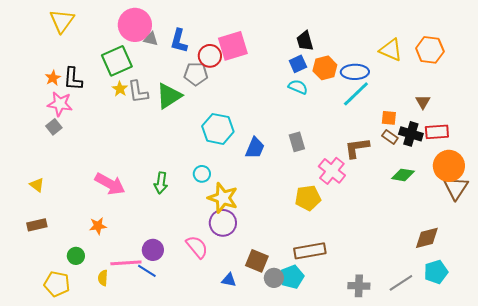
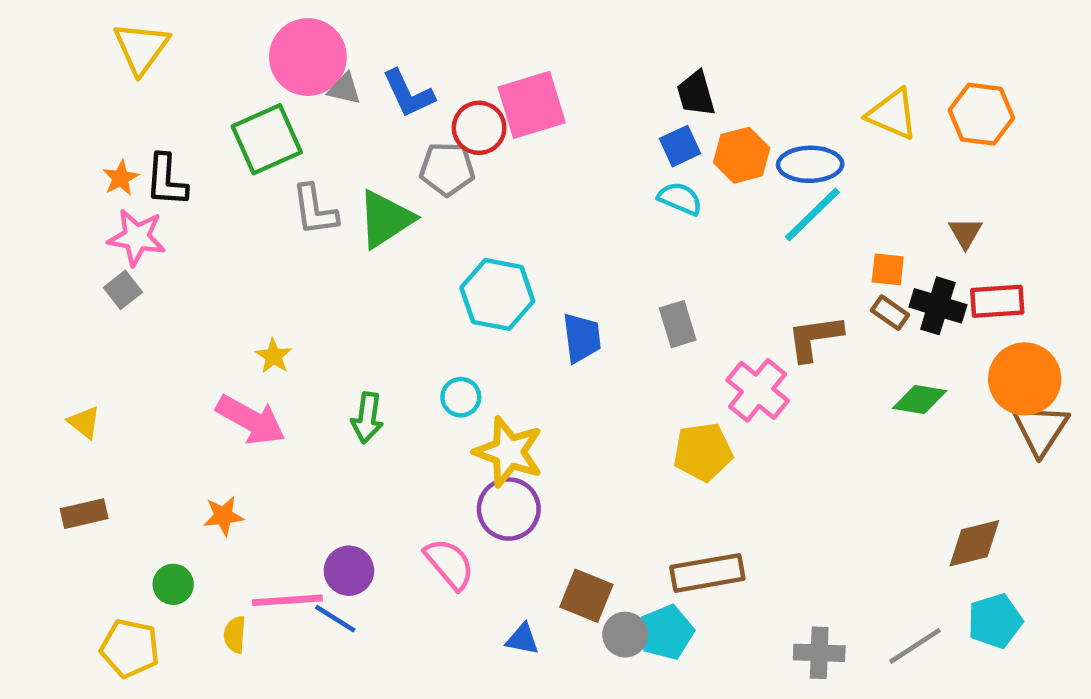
blue L-shape: (179, 41) -> (408, 94), turned -40
yellow star: (120, 89) -> (274, 356), moved
blue trapezoid: (255, 148) -> (582, 338), turned -30

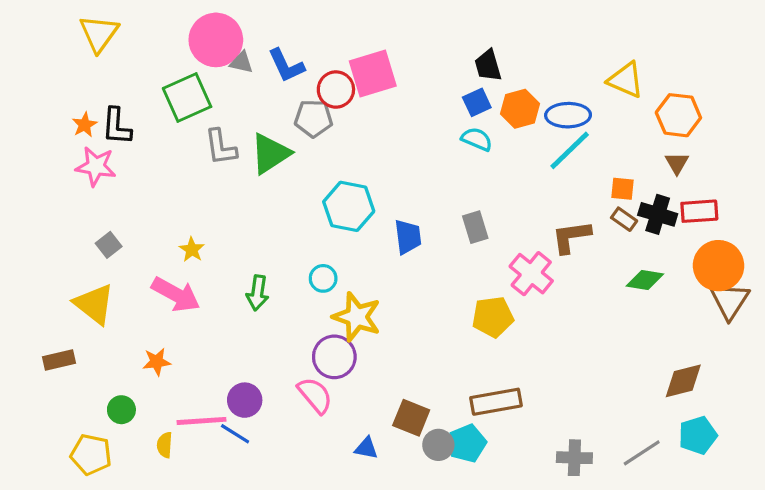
orange hexagon: (981, 114) -> (678, 115), moved
gray square: (123, 290) -> (109, 245), moved
yellow triangle: (84, 422) -> (94, 304), moved, size x1.8
purple circle: (509, 509) -> (334, 357), moved

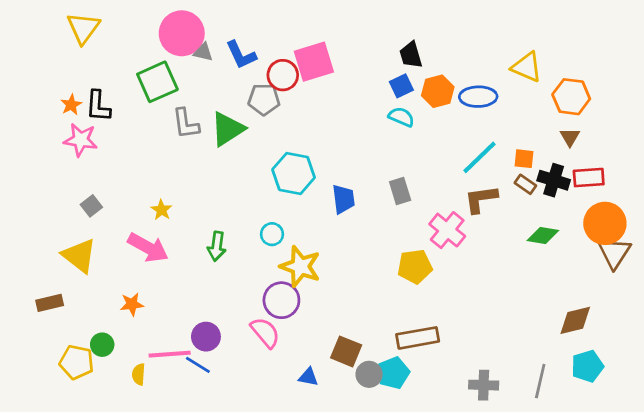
cyan line: (570, 150) -> (480, 157), moved
gray line: (642, 453) -> (540, 381), turned -44
yellow pentagon: (91, 455) -> (77, 362), moved

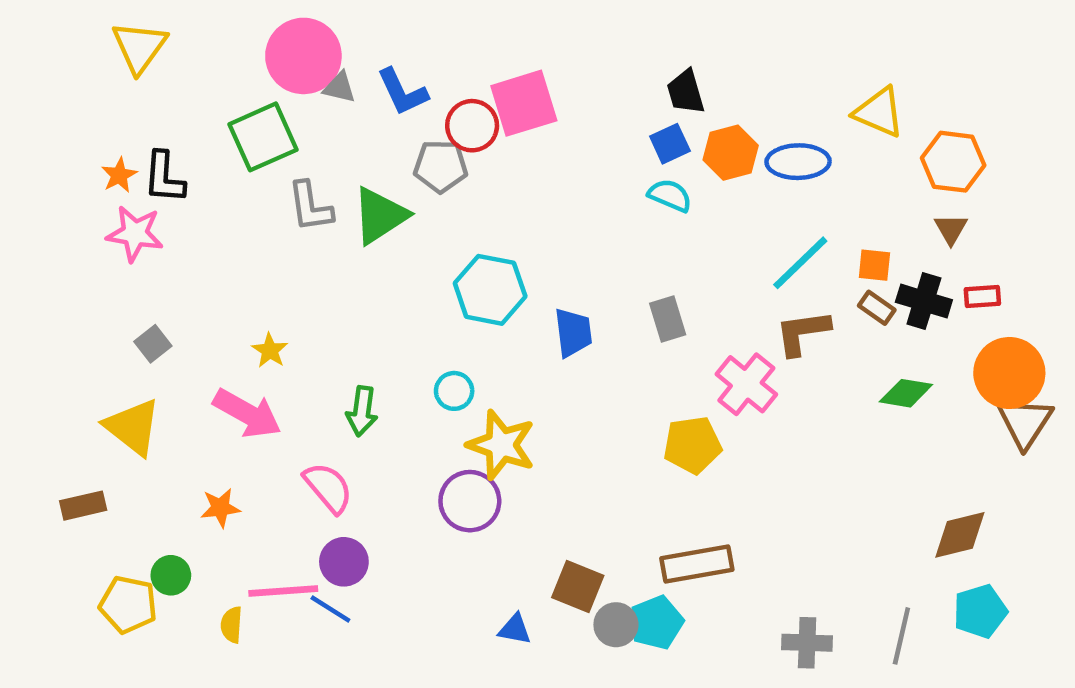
red rectangle: (589, 178) -> (982, 297), size x0.7
pink semicircle: (265, 333) -> (328, 488), moved

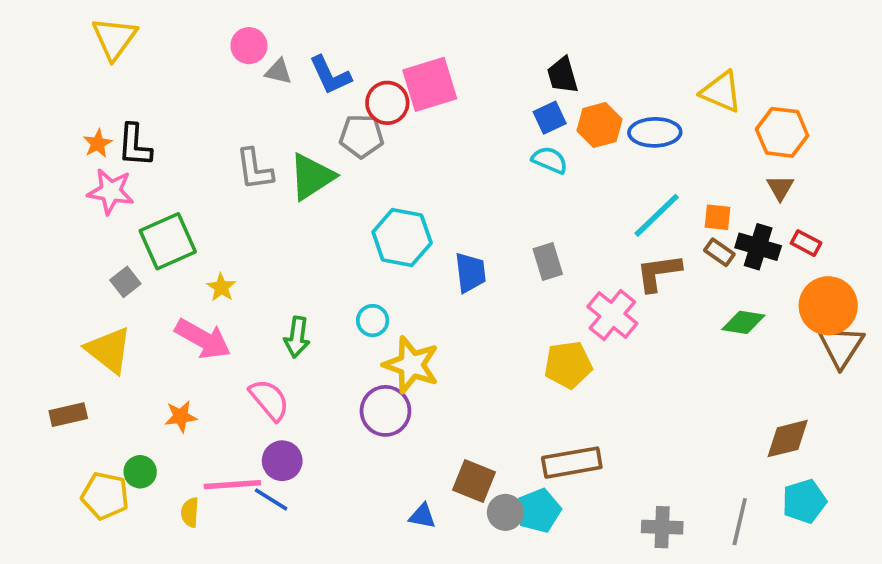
pink circle: (303, 56) -> (249, 46), size x0.6
green square: (263, 137) -> (168, 241), moved
red rectangle: (982, 297) -> (806, 243), turned 32

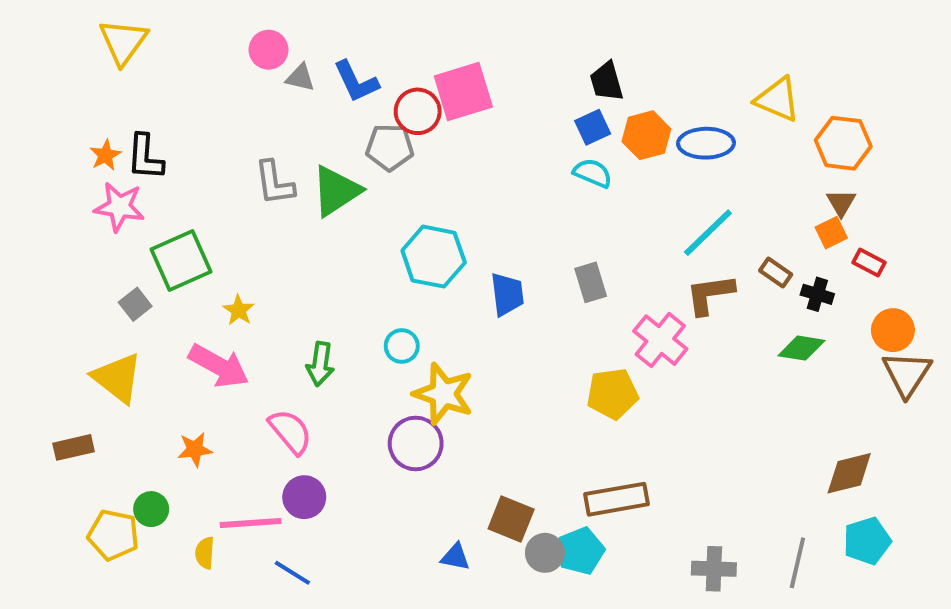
orange square: (718, 217) -> (831, 233), moved, turned -32
black cross: (758, 247) -> (817, 294), moved, size x0.7
orange circle: (828, 306) -> (893, 330), size x0.7
blue line: (271, 499) -> (292, 573), moved

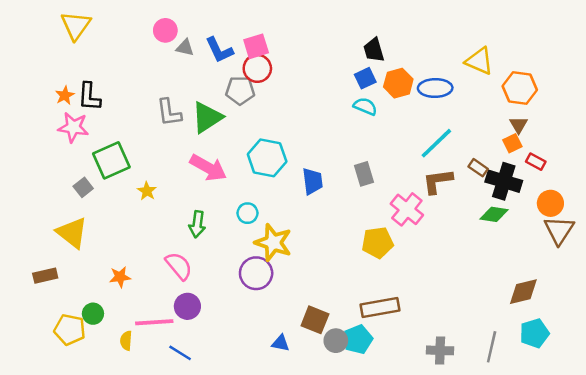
pink square: (463, 91) -> (256, 46), moved, size x0.7
black cross: (817, 294) -> (504, 181), size x1.8
pink arrow: (219, 366) -> (208, 168), moved

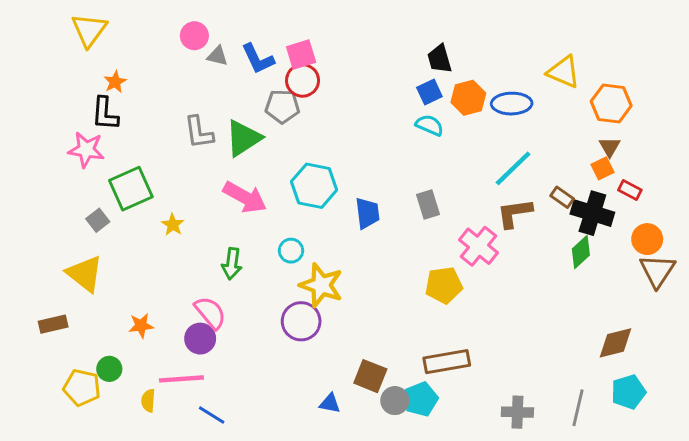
orange star: (65, 95) -> (115, 82), moved
green diamond: (494, 214) -> (581, 252), turned -52
purple circle: (187, 306) -> (200, 339), moved

